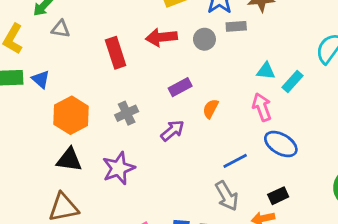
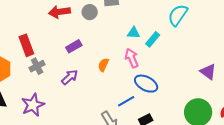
red rectangle: (116, 53) -> (26, 45), moved
orange semicircle: (211, 109) -> (103, 65), moved
blue line: (235, 161) -> (126, 101), moved

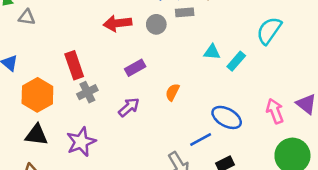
pink arrow: (132, 58) -> (275, 111), moved

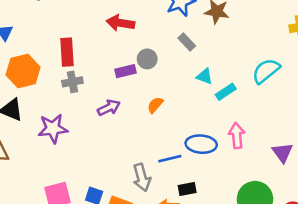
gray rectangle: (185, 12) -> (187, 42), moved, turned 36
gray circle: (156, 24) -> (147, 59), moved
pink arrow: (275, 111) -> (237, 136), moved
blue ellipse: (227, 117) -> (201, 144), turned -40

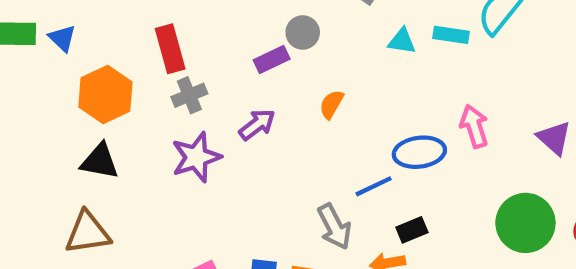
cyan rectangle: (226, 92) -> (451, 35), moved, turned 54
purple star: (53, 128) -> (196, 157), moved

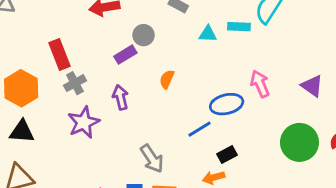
purple arrow: (257, 125) -> (120, 97), turned -60
gray arrow: (334, 227) -> (152, 159), moved

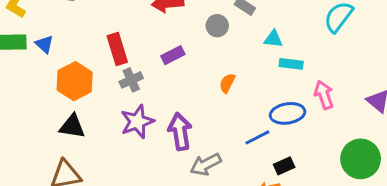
cyan rectangle: (239, 27) -> (291, 64), moved
gray circle: (144, 35) -> (217, 26), moved
purple rectangle: (125, 55) -> (173, 55), moved
purple arrow: (120, 97) -> (180, 131), moved, size x1.4
gray arrow: (152, 159) -> (206, 164), turned 92

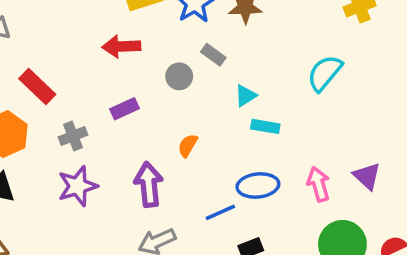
cyan triangle: (273, 39) -> (245, 96), turned -42
red rectangle: (117, 49) -> (37, 86), moved, turned -32
pink arrow: (324, 95) -> (319, 184), moved
purple arrow: (180, 131) -> (149, 185), moved

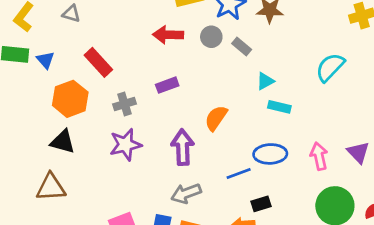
gray circle: (179, 76) -> (211, 37), moved
orange semicircle: (188, 145) -> (216, 118), size x1.4

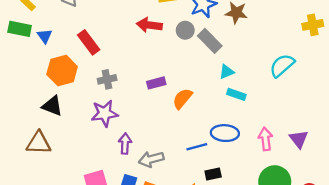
gray rectangle: (242, 47) -> (210, 41), size x1.5
purple rectangle: (167, 85) -> (156, 83), moved
purple arrow: (183, 147) -> (125, 144), moved, size x0.7

